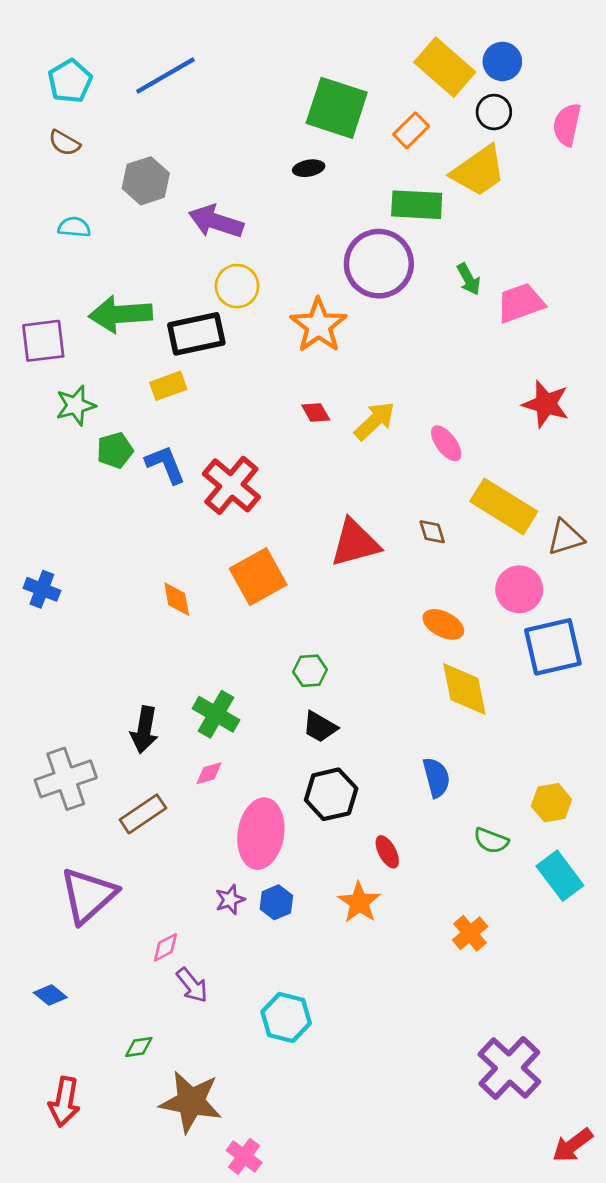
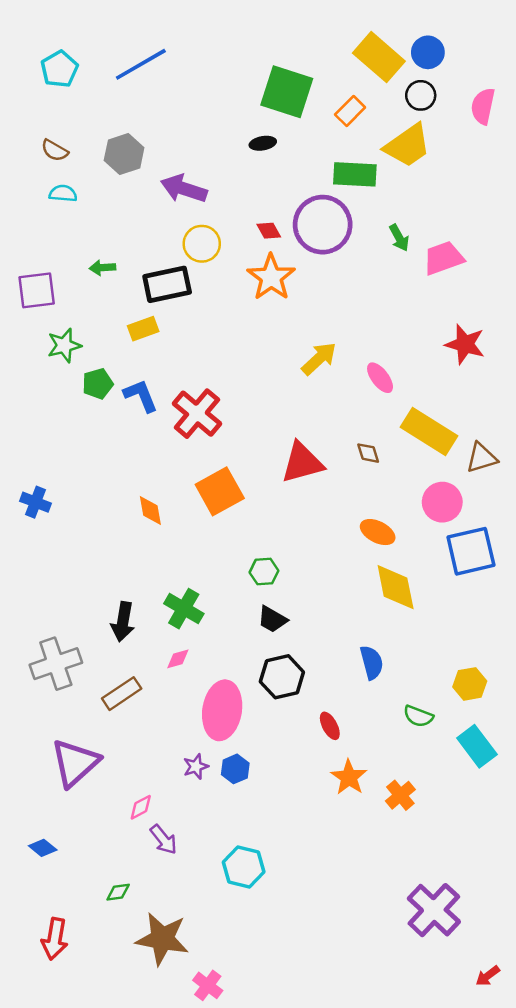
brown semicircle: (64, 143) -> (55, 150), moved
green arrow: (121, 314) -> (102, 268), size x0.5
red diamond: (316, 412) -> (269, 231), moved
orange star: (359, 902) -> (349, 777), moved
red arrow: (573, 1145) -> (488, 976), size x0.7

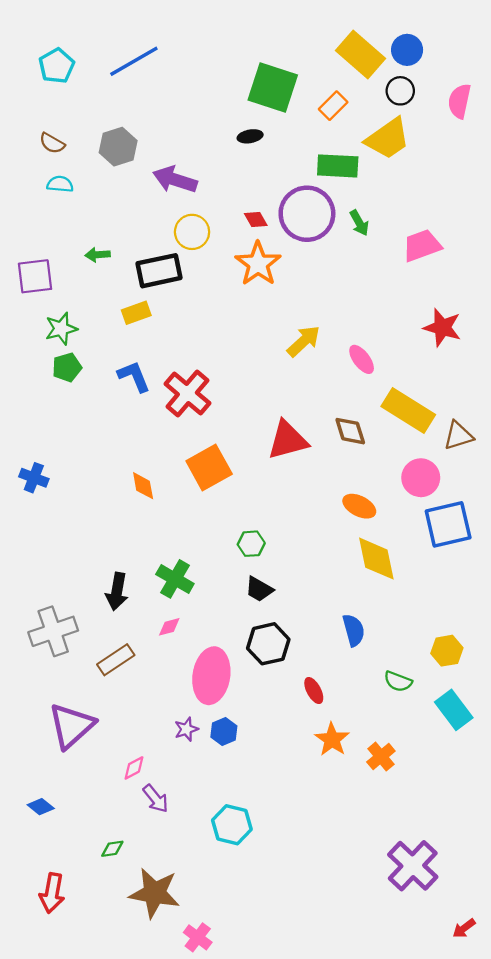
green arrow: (399, 238) -> (359, 223), moved
green pentagon: (98, 384) -> (67, 367), moved
brown diamond: (368, 453) -> (350, 431), size x1.4

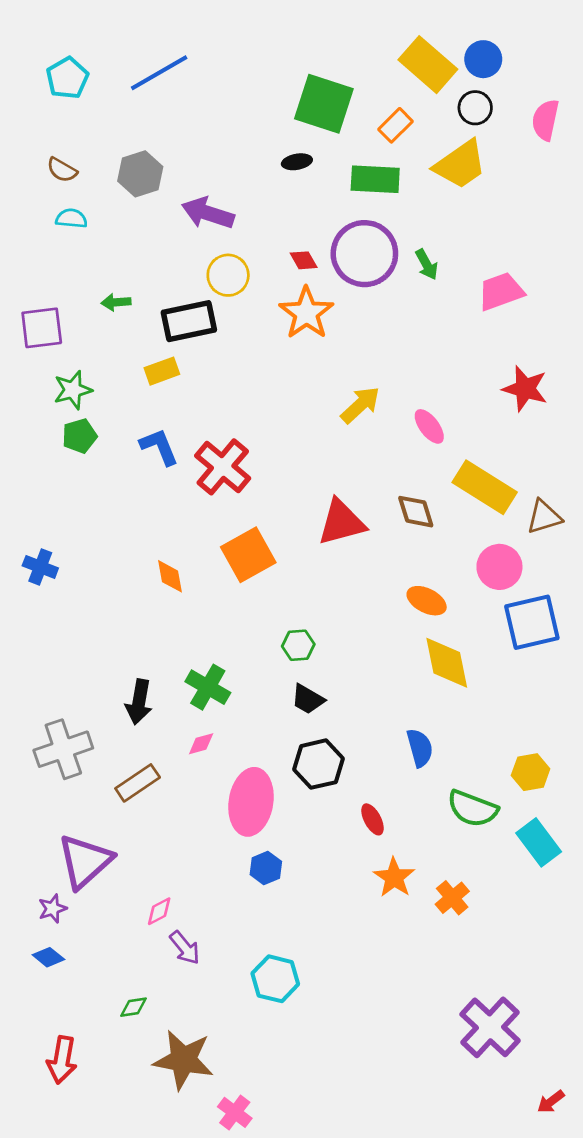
green rectangle: (338, 166) -> (375, 179), moved
green semicircle: (398, 681) -> (472, 809), size x1.5
purple star: (186, 729) -> (52, 909), moved

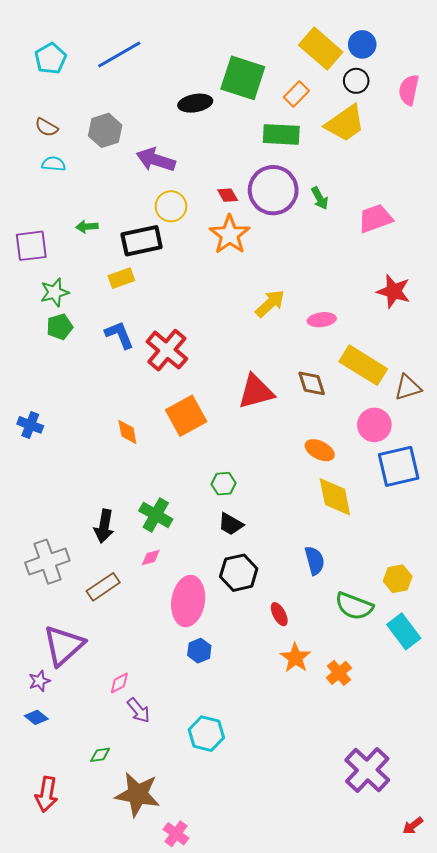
black ellipse: (297, 162) -> (195, 103), moved, size x1.5
pink ellipse: (429, 426) -> (322, 320), turned -60

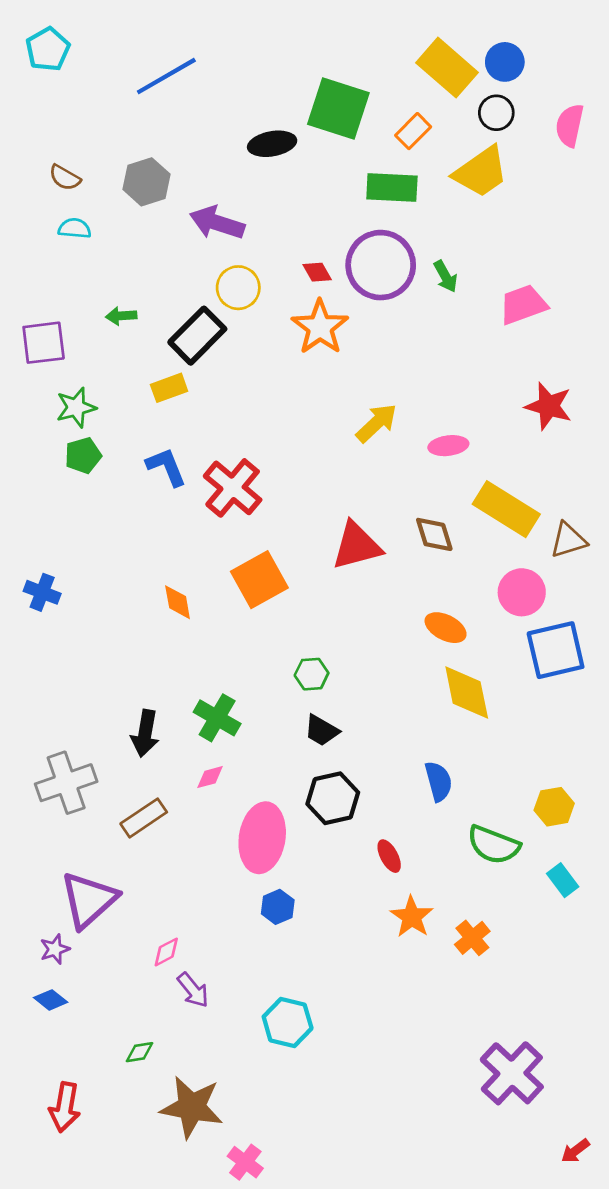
cyan pentagon: (51, 59) -> (48, 49), moved
black rectangle: (142, 241) -> (197, 336), turned -33
cyan rectangle: (404, 631) -> (563, 880), size x0.7

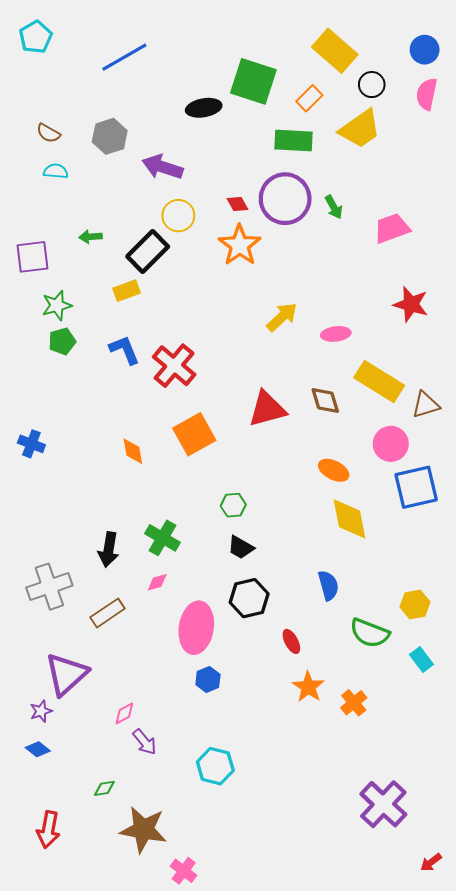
blue circle: (505, 62) -> (425, 50), moved

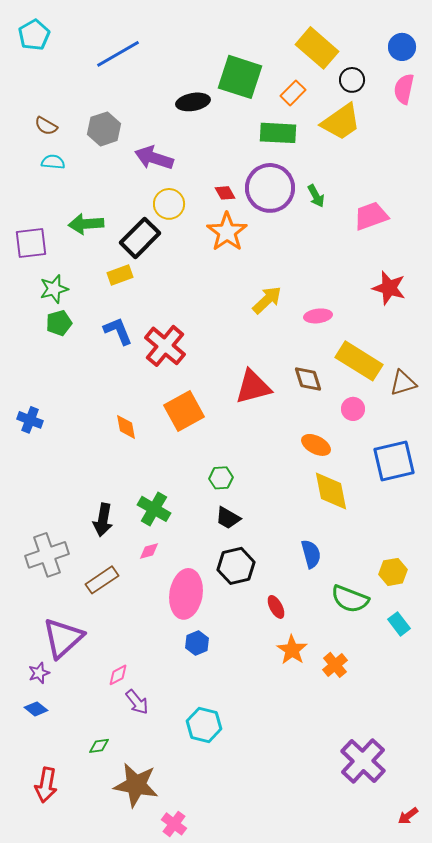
green arrow: (91, 237) -> (86, 224), size x1.6
pink circle: (391, 444) -> (353, 409), moved, size x0.7

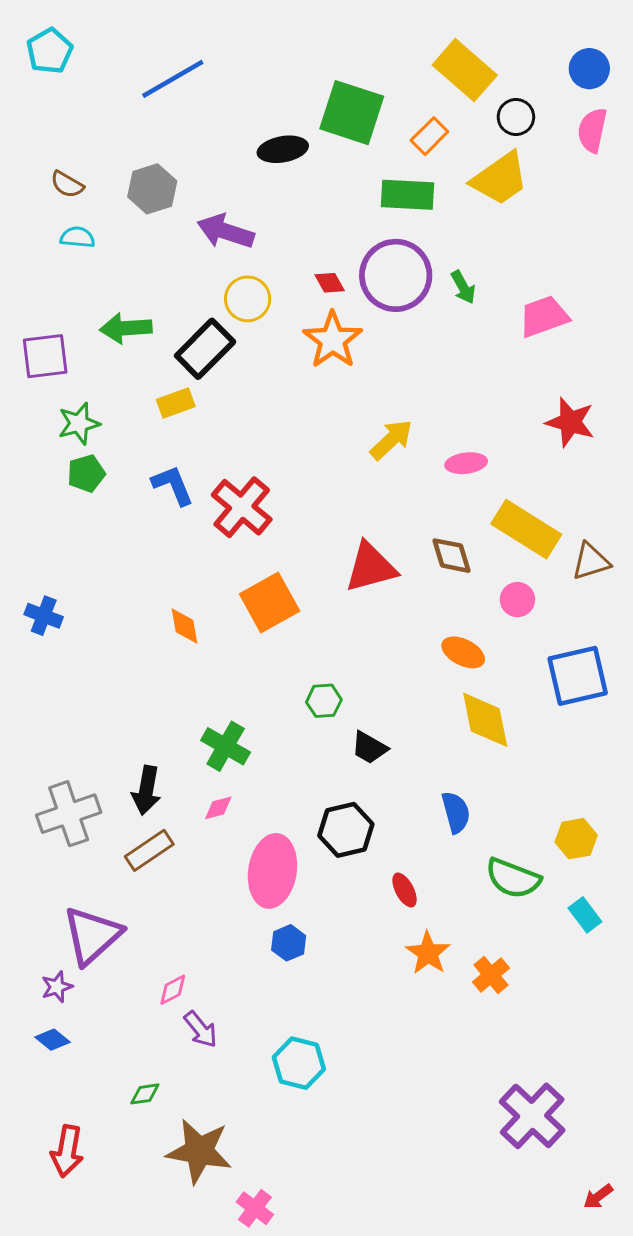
black trapezoid: (228, 518) -> (369, 748), moved
black arrow: (103, 520) -> (146, 790), moved

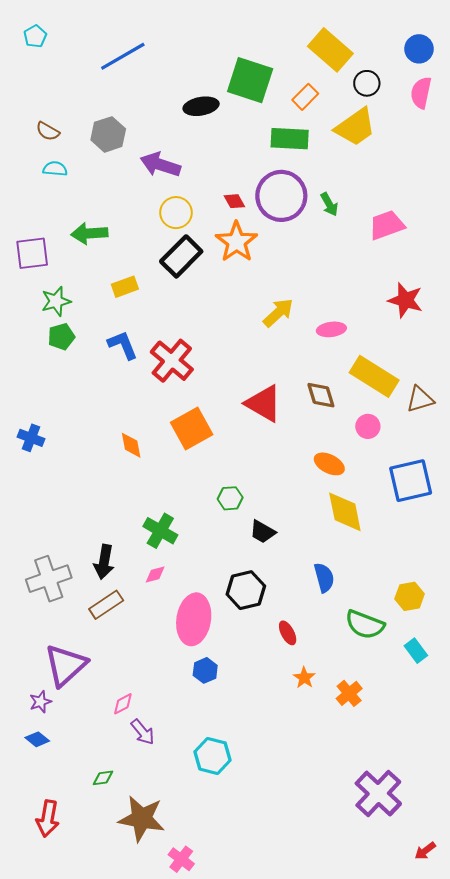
cyan pentagon: (50, 51) -> (35, 36), size x0.7
black rectangle: (205, 349) -> (181, 256), moved
red triangle: (371, 567) -> (264, 403), turned 45
orange star: (428, 953) -> (304, 678), size x0.7

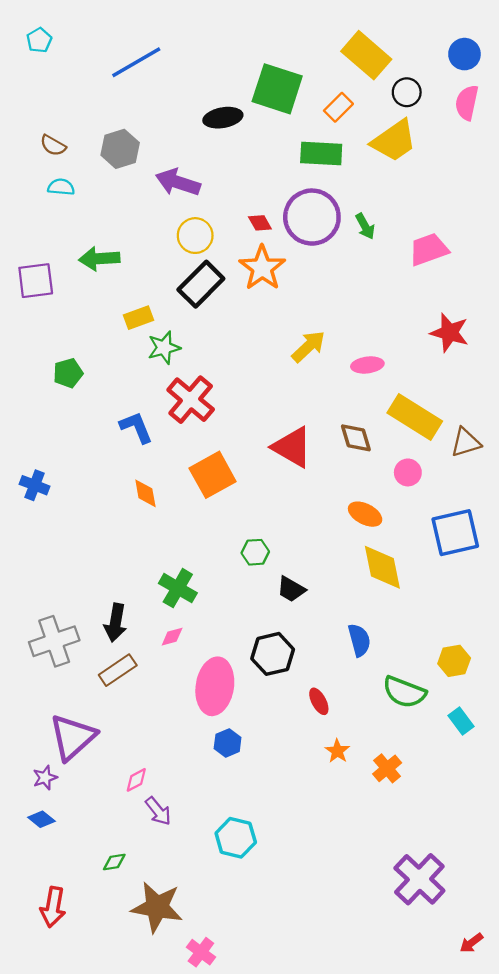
green star: (56, 301) -> (164, 348), moved
blue L-shape: (123, 345) -> (136, 427), moved

